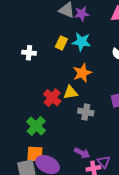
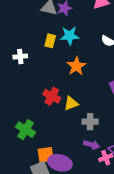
yellow triangle: (70, 92) -> (71, 103), moved
gray cross: (86, 112) -> (90, 122), moved
green cross: (36, 126) -> (26, 130), moved

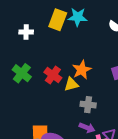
yellow rectangle: (50, 41) -> (58, 20), size x1.5
orange star: (76, 66) -> (82, 70), moved
green cross: (26, 130) -> (22, 73), moved

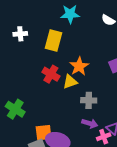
yellow rectangle: (58, 20) -> (53, 40), moved
green cross: (22, 73) -> (15, 109), moved

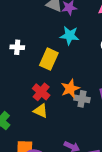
yellow triangle: (70, 82) -> (41, 111), moved, turned 35
gray cross: (89, 100) -> (82, 99), moved

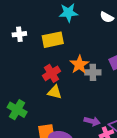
yellow rectangle: (49, 59) -> (53, 40), turned 65
red cross: (41, 92) -> (51, 73), turned 30

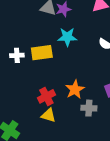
yellow rectangle: (53, 40) -> (42, 53), moved
gray cross: (93, 72) -> (89, 108), moved

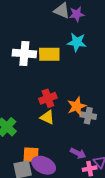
white cross: (17, 55) -> (24, 53), size x1.6
orange star: (75, 89) -> (77, 106), moved

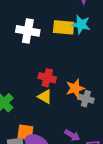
yellow rectangle: (49, 54) -> (64, 27), moved
red cross: (48, 98) -> (47, 78), turned 30

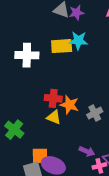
orange star: (75, 88) -> (69, 105), moved, turned -30
gray cross: (86, 99) -> (95, 113), turned -35

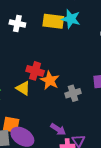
white cross: (27, 55) -> (17, 23), size x0.7
yellow triangle: (54, 117) -> (23, 88), moved

